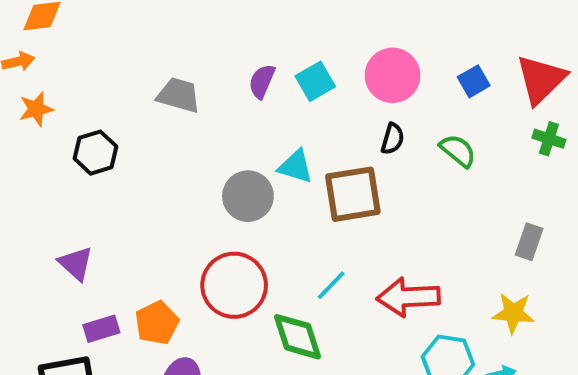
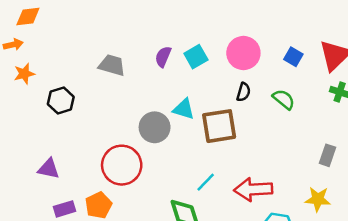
blue square: (474, 81) -> (293, 57), turned -30
purple triangle: (76, 263) -> (49, 169), turned -30
red circle: (234, 285) -> (122, 165), moved

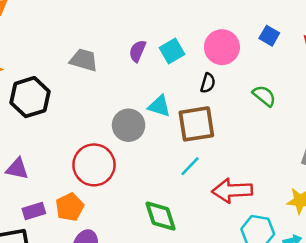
blue square: (293, 57) -> (269, 36), moved
black semicircle: (243, 92) -> (208, 83), moved
black hexagon: (61, 101) -> (30, 97), size x1.4
cyan line: (206, 182) -> (190, 166), moved

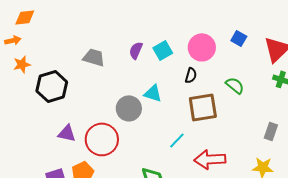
brown square: (196, 124) -> (203, 107), moved
purple triangle: (17, 169) -> (67, 133), moved

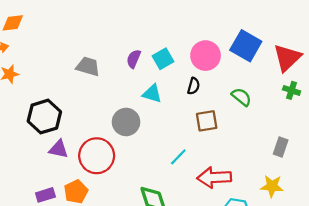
blue square: (239, 38) -> (246, 46), size x1.8
black hexagon: (52, 86) -> (44, 117), moved
cyan triangle: (153, 93) -> (152, 94), moved
brown square: (203, 107) -> (207, 121), size x0.7

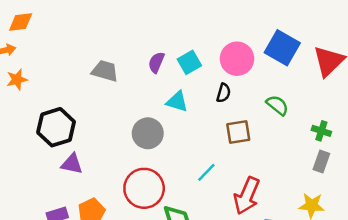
green cross: (292, 90) -> (321, 131), moved
red circle: (97, 156) -> (144, 188), moved
red arrow: (214, 177) -> (247, 196), turned -64

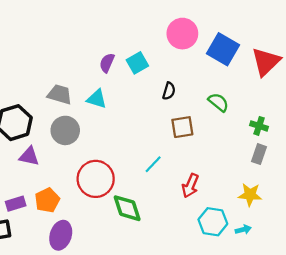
pink circle: (237, 59) -> (182, 34), moved
gray trapezoid: (105, 71) -> (60, 94), moved
cyan triangle: (177, 102) -> (97, 99), moved
gray circle: (148, 133) -> (65, 130), moved
red arrow: (247, 196) -> (190, 186), size x0.7

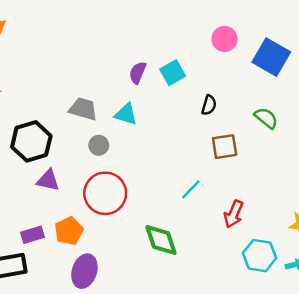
pink circle: (182, 34) -> (225, 39), size x0.7
gray circle: (65, 130) -> (99, 145), moved, size x0.6
red circle: (96, 179) -> (105, 193), moved

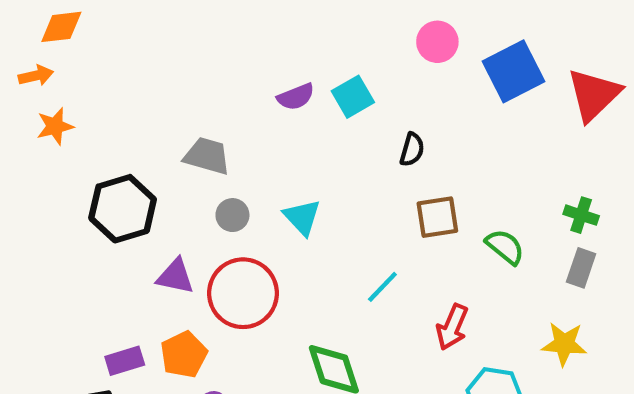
blue square: (271, 57) -> (513, 71), turned 33
purple semicircle: (138, 73) -> (296, 97), turned -135
cyan triangle: (126, 114) -> (302, 217), moved, turned 30
green semicircle: (266, 118) -> (505, 247), moved
purple triangle: (48, 180) -> (175, 276), moved

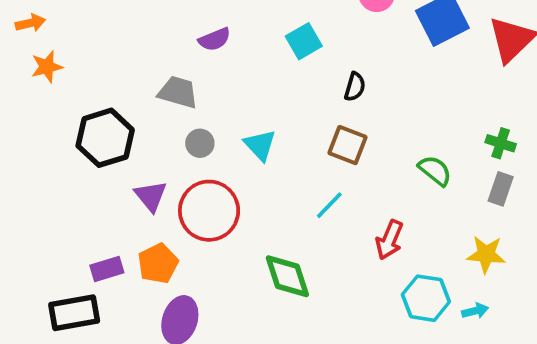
purple semicircle: (296, 97) -> (214, 39), moved
brown square: (437, 217) -> (348, 145), moved, turned 30
purple triangle: (175, 276) -> (151, 196), turned 39

